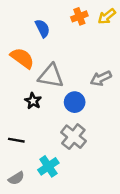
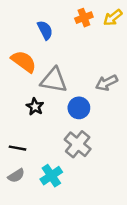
gray semicircle: (16, 178) -> (16, 176), moved

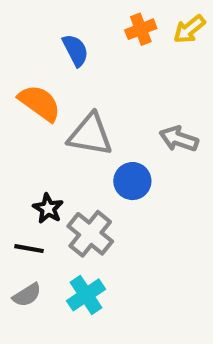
gray arrow: (107, 83) -> (179, 139), turned 45
black star: (35, 107) -> (48, 208), moved
gray cross: (78, 144) -> (90, 234), moved

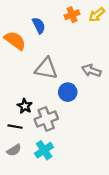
orange semicircle: (40, 103) -> (15, 41), moved
gray cross: (90, 234) -> (46, 119), turned 30

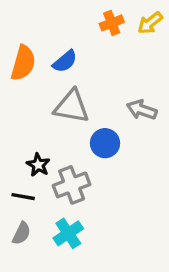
blue semicircle: (39, 25) -> (65, 61), moved, turned 77
orange semicircle: (15, 41) -> (23, 63), turned 70
gray semicircle: (14, 150) -> (22, 233), turned -32

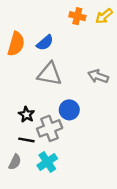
orange cross: (112, 23) -> (77, 16), turned 35
blue circle: (105, 143) -> (69, 110), moved
black line: (23, 197) -> (26, 140), moved

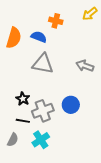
orange cross: (77, 16) -> (56, 21), moved
blue semicircle: (45, 43) -> (39, 37), turned -119
blue circle: (69, 110) -> (71, 105), moved

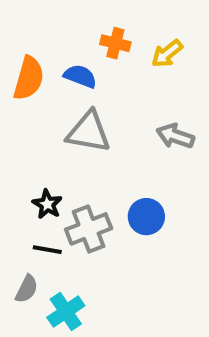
yellow arrow: (90, 14) -> (167, 53), moved
cyan cross: (41, 140) -> (66, 312), moved

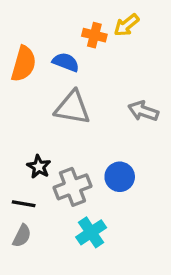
yellow arrow: (167, 53) -> (126, 25), moved
black line: (47, 250) -> (24, 204), moved
cyan cross: (66, 312) -> (91, 232), moved

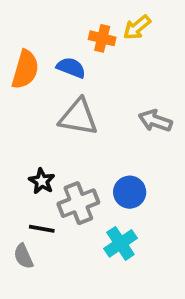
black line: (24, 204) -> (42, 229), moved
cyan cross: (91, 232) -> (120, 243), moved
gray semicircle: (22, 236) -> (23, 256), turned 130

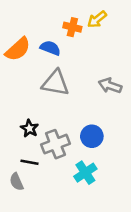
orange semicircle: (25, 69) -> (18, 49), turned 32

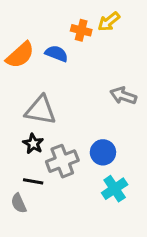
gray triangle: (55, 83) -> (40, 110), moved
cyan cross: (85, 173) -> (115, 189), moved

